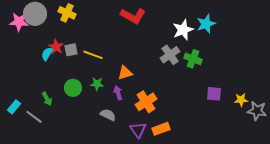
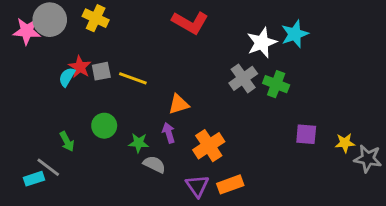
green star: (97, 84) -> (139, 143), moved
cyan rectangle: (14, 107) -> (34, 179), moved, turned 32

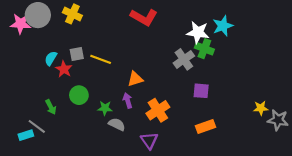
white star: (262, 43) -> (198, 32), turned 30
red star: (80, 67) -> (64, 69), moved
green cross: (276, 84) -> (204, 49), moved
purple square: (306, 134) -> (201, 91), moved
orange rectangle: (230, 184) -> (205, 126), moved

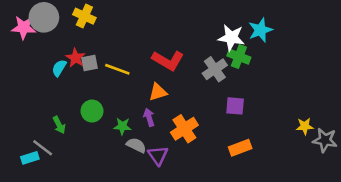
red L-shape: (144, 17) -> (168, 60), moved
red star: (64, 69) -> (76, 58), moved
purple triangle: (149, 141) -> (158, 155), moved

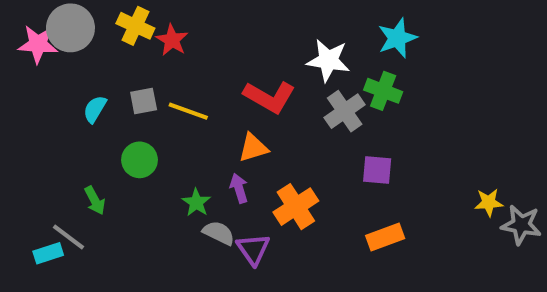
cyan star: (260, 30) -> (397, 38), moved
white star: (231, 38) -> (328, 60), moved
red star: (76, 58) -> (172, 40), moved
green circle: (92, 111) -> (140, 160), moved
green star: (122, 126) -> (196, 202), turned 30

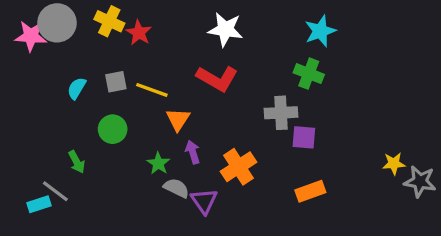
white star: (328, 60) -> (225, 29), moved
gray cross: (345, 111) -> (281, 113), moved, turned 32
orange triangle: (253, 148) -> (178, 119), moved, turned -40

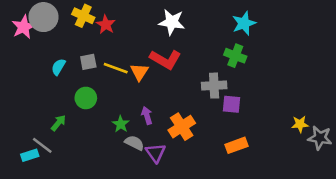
pink star: (31, 36) -> (24, 27), turned -30
orange triangle: (178, 119) -> (139, 72), moved
green arrow: (77, 162) -> (58, 123), turned -112

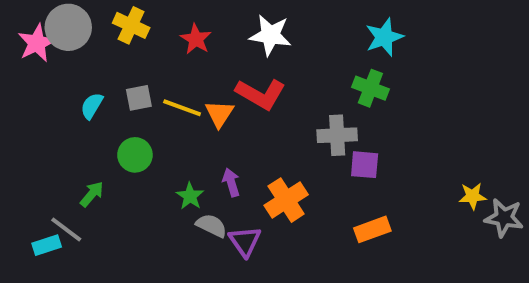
red star: (106, 25) -> (196, 39), moved

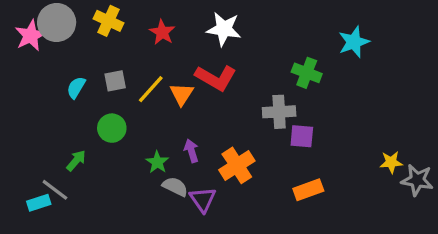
cyan star: (384, 37) -> (354, 42), moved
yellow line: (182, 108) -> (151, 89), turned -68

